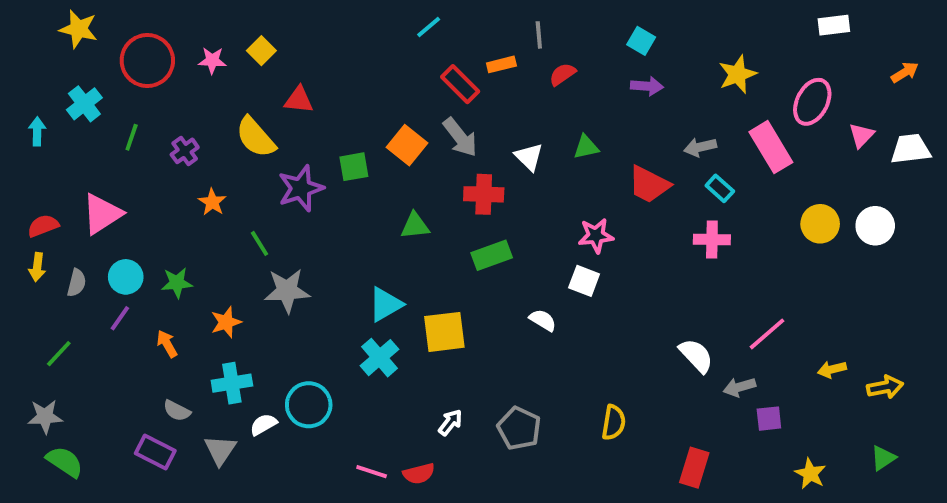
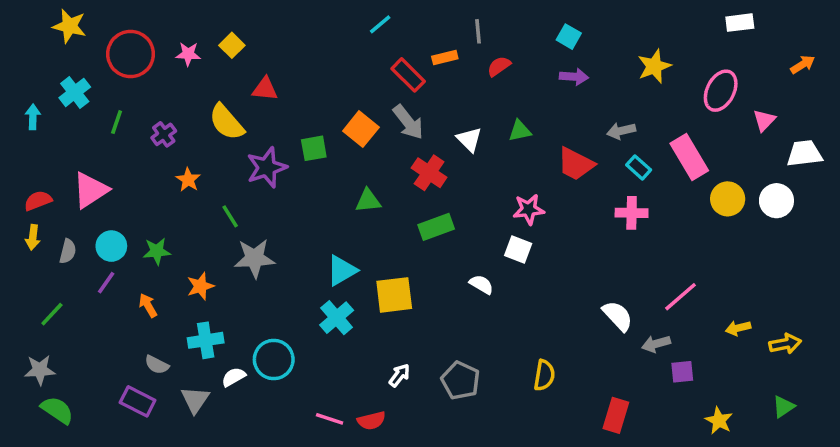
pink rectangle: (771, 147) -> (689, 157), moved
white trapezoid: (911, 149) -> (804, 154), moved
red cross: (484, 194) -> (429, 173), turned 32

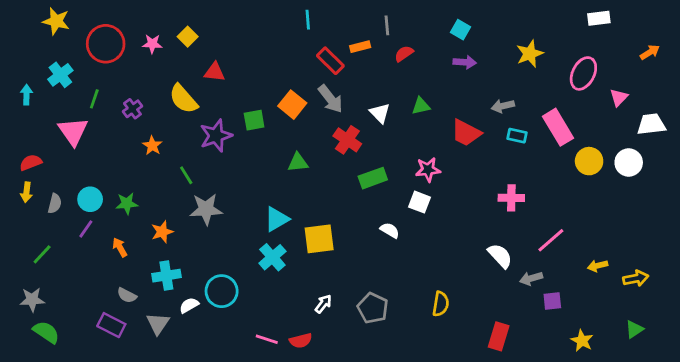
cyan line: (380, 24) -> (308, 20), turned -54
cyan rectangle: (639, 167) -> (517, 136), turned -30
pink triangle: (90, 190) -> (73, 131), moved, turned -32
pink cross: (632, 213) -> (511, 198), moved
green rectangle: (436, 227) -> (373, 178), moved

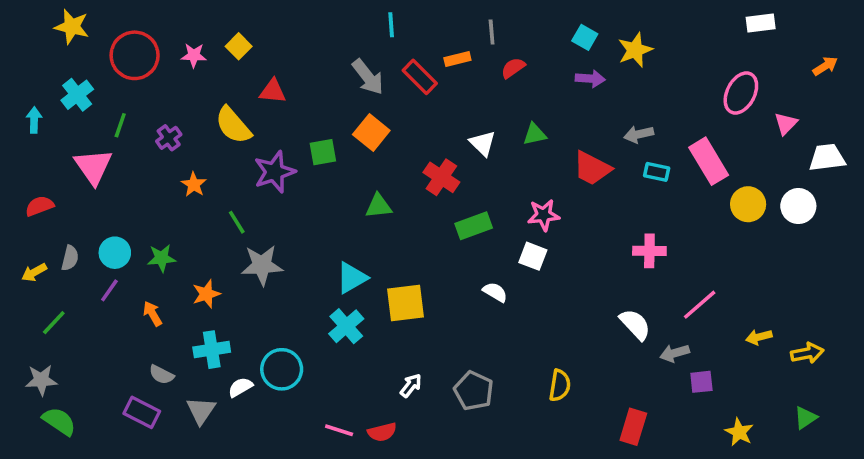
yellow star: (530, 54) -> (635, 50), moved
gray arrow: (330, 99) -> (368, 77), moved
yellow arrow: (26, 192) -> (34, 272), moved, turned 54

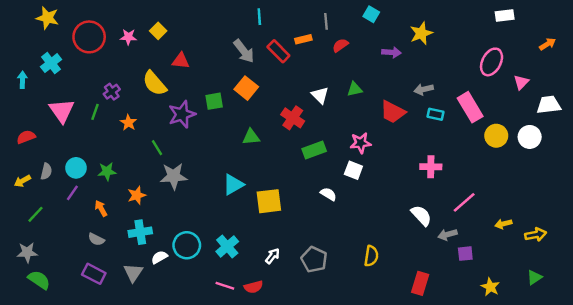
cyan square: (585, 37) -> (371, 14), moved
green line: (120, 125) -> (95, 112), moved
cyan cross: (346, 326) -> (227, 246), moved
gray semicircle: (161, 375) -> (96, 239), moved

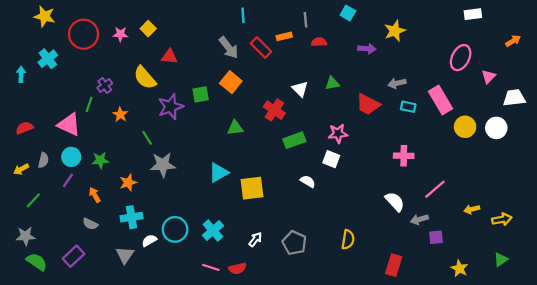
red semicircle: (340, 45) -> (319, 42), turned 32
pink triangle: (62, 111) -> (69, 125), moved, turned -30
purple rectangle: (94, 274) -> (73, 256), moved, turned -70

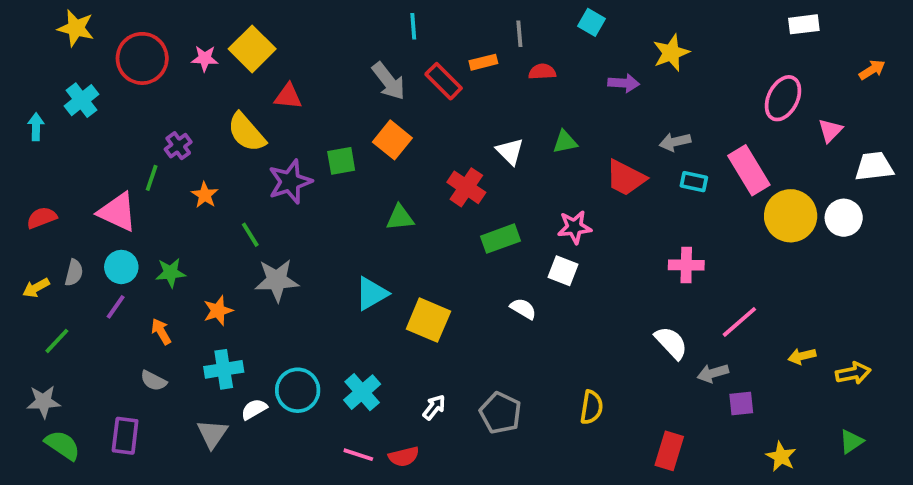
yellow square: (148, 29) -> (252, 49), size x1.6
yellow circle: (465, 127) -> (791, 216), size x1.4
yellow square: (252, 188) -> (428, 320), turned 30
purple rectangle: (73, 256) -> (125, 436), turned -40

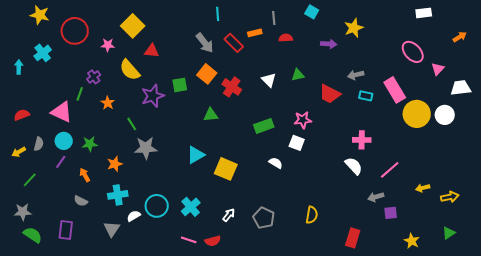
pink star: (205, 58) -> (108, 45), moved
pink ellipse: (783, 98) -> (413, 52), turned -70
red cross: (466, 187) -> (232, 87), moved
white semicircle: (671, 343) -> (354, 166), moved

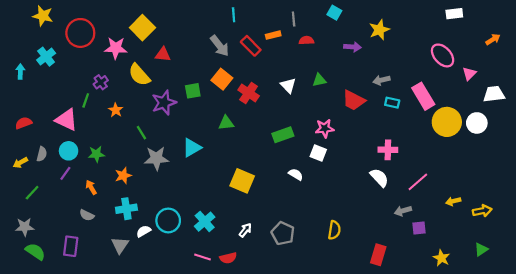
pink star: (108, 45) -> (116, 48), size x1.5
cyan triangle: (196, 155) -> (192, 148), moved

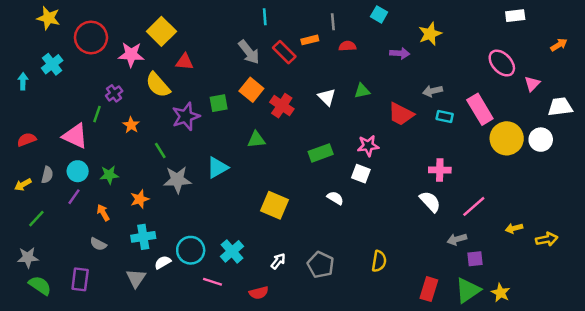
green triangle: (481, 249) -> (468, 290), moved, size x1.6
pink line: (202, 257) -> (213, 282), moved

